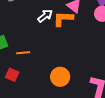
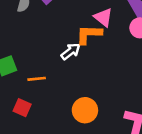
white arrow: (45, 16) -> (71, 51), moved

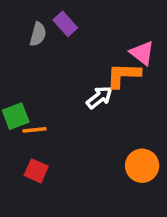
orange line: (37, 79) -> (34, 130), moved
orange circle: (85, 110) -> (142, 166), moved

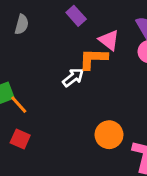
purple rectangle: (65, 24) -> (76, 16), moved
orange line: (34, 130) -> (19, 105), turned 54

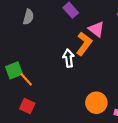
orange L-shape: (93, 59) -> (84, 44), turned 125
white arrow: (73, 77) -> (69, 58), turned -60

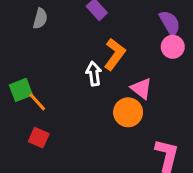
pink triangle: (96, 29) -> (141, 88), moved
orange circle: (96, 103) -> (128, 112), moved

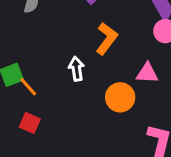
white arrow: (94, 74) -> (76, 69), moved
pink triangle: (141, 88) -> (147, 73), moved, turned -35

